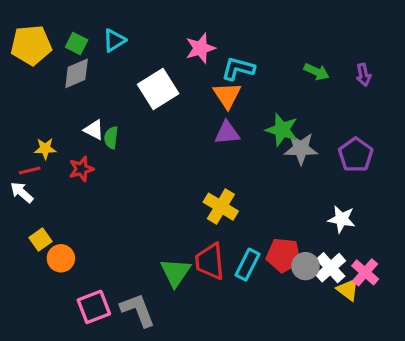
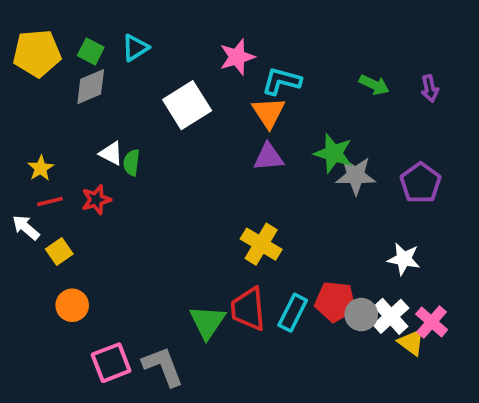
yellow star: (45, 149) -> (41, 168), moved, turned -30
red line: (30, 170) -> (50, 202), moved
yellow square: (41, 239) -> (59, 252), moved

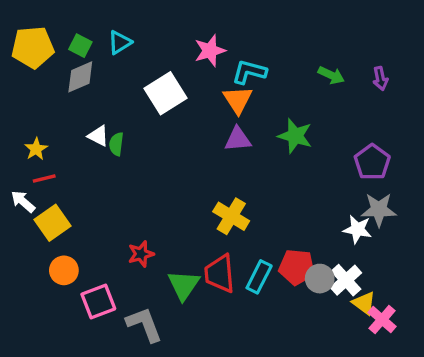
gray star: (356, 176) -> (379, 210), moved
red star: (96, 200) -> (141, 254), moved
yellow square: (59, 252) -> (52, 223), size x1.5
pink cross: (432, 322) -> (382, 320), moved
pink square: (111, 363) -> (98, 301), moved

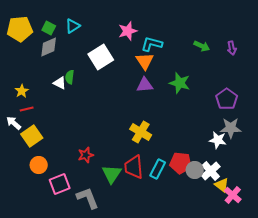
green semicircle: (116, 144) -> (70, 77), moved

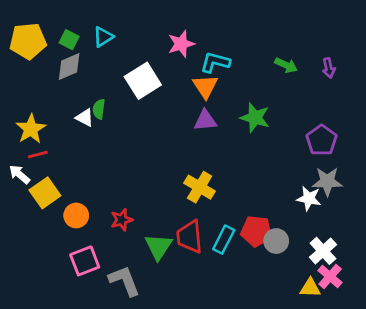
yellow star: (22, 91) -> (31, 129), size x1.5
orange circle: (39, 165) -> (76, 215), moved
white cross: (211, 171) -> (323, 251), moved
yellow triangle: (222, 185) -> (310, 288), moved, turned -35

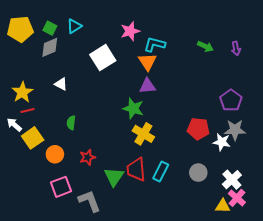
green semicircle: (99, 109) -> (71, 123), moved
green star: (255, 118) -> (133, 108), moved
red pentagon: (256, 231) -> (198, 129), moved

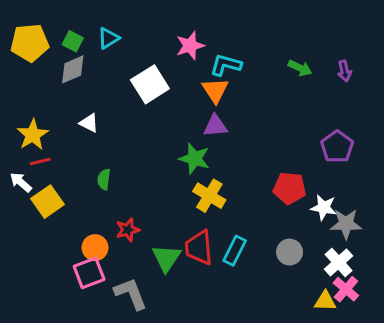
gray star: (235, 130) -> (346, 224), moved
orange circle: (55, 154) -> (95, 248), moved

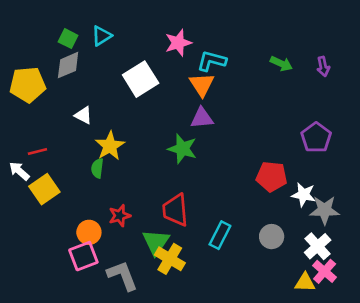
yellow pentagon: (30, 43) -> (28, 85), moved
yellow star: (33, 135) -> (110, 146), moved
yellow cross: (209, 196) -> (170, 259), moved
red trapezoid: (199, 248) -> (175, 210), moved

